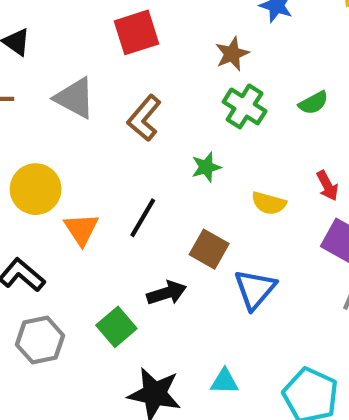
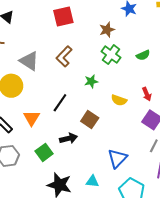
gray triangle: (75, 98) -> (29, 61), moved
orange triangle: (81, 229) -> (32, 118), moved
blue triangle: (255, 289) -> (117, 158), moved

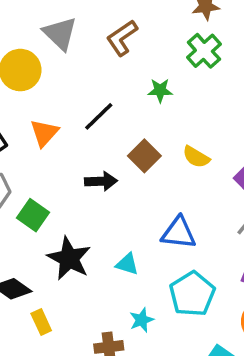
yellow semicircle: (119, 100) -> (196, 157), moved
green square: (44, 152) -> (33, 215), moved, turned -30
blue triangle: (117, 158) -> (179, 233), turned 40

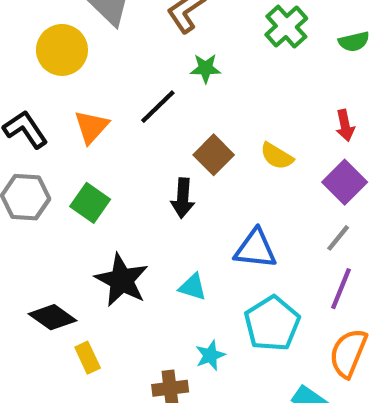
green star: (160, 90) -> (205, 68), moved
black arrow: (101, 181) -> (183, 198), moved, turned 96
green square: (33, 215) -> (90, 203), moved

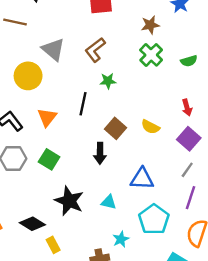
black line: (158, 107) -> (83, 104), turned -30

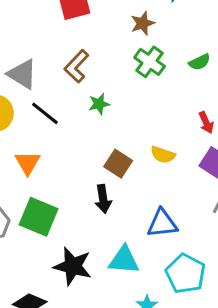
black line: (83, 104) -> (45, 113), moved, turned -55
green square: (49, 159) -> (39, 217), size x1.4
cyan triangle: (109, 202) -> (124, 260), size x1.5

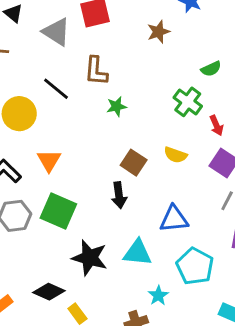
green cross: (150, 62) -> (188, 102), moved
brown L-shape: (76, 66) -> (96, 71), turned -40
gray triangle: (22, 74) -> (56, 32), moved
black line: (45, 113) -> (56, 89), moved

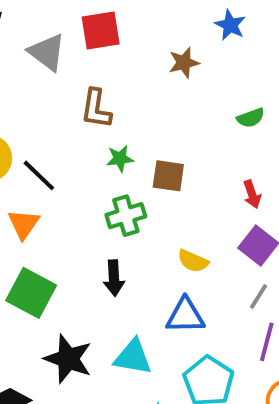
black line: (56, 89) -> (39, 175), moved
green cross: (188, 102) -> (126, 216), moved, turned 32
yellow semicircle: (175, 155) -> (193, 261), moved
brown square: (134, 163) -> (168, 176), moved, turned -30

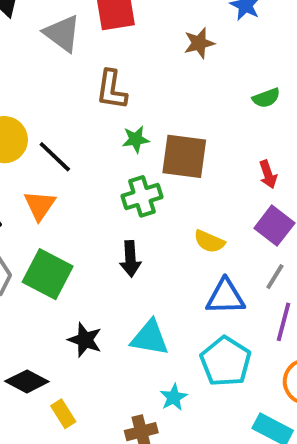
brown square: (168, 176) -> (184, 156), size x1.4
blue triangle: (185, 316) -> (225, 297), moved
black star: (68, 359) -> (85, 340), size x0.7

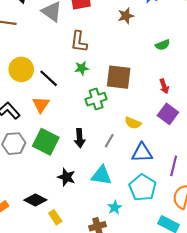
green star: (136, 139) -> (82, 68), moved
black arrow: (130, 259) -> (80, 138), moved
gray line: (275, 277) -> (109, 141), moved

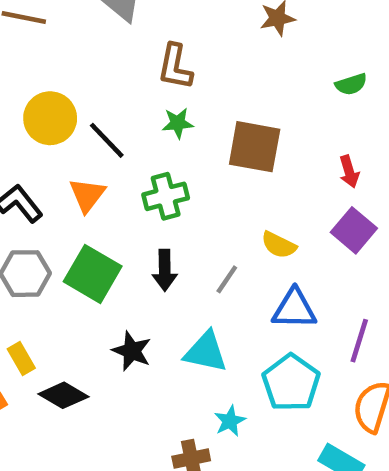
green cross: (96, 99) -> (166, 196), moved
yellow rectangle: (55, 217) -> (21, 359), moved

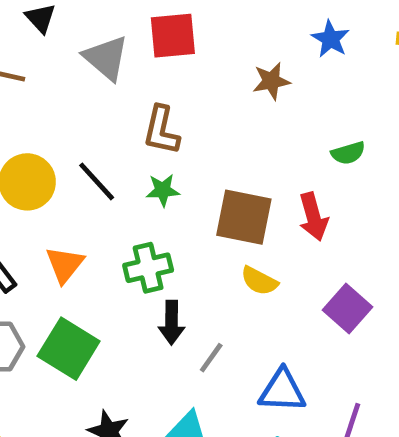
black line: (107, 140) -> (97, 181), moved
red arrow: (349, 172) -> (313, 217), moved, size x1.4
yellow semicircle: (279, 245) -> (259, 281), moved
black arrow: (165, 270) -> (172, 323), moved

